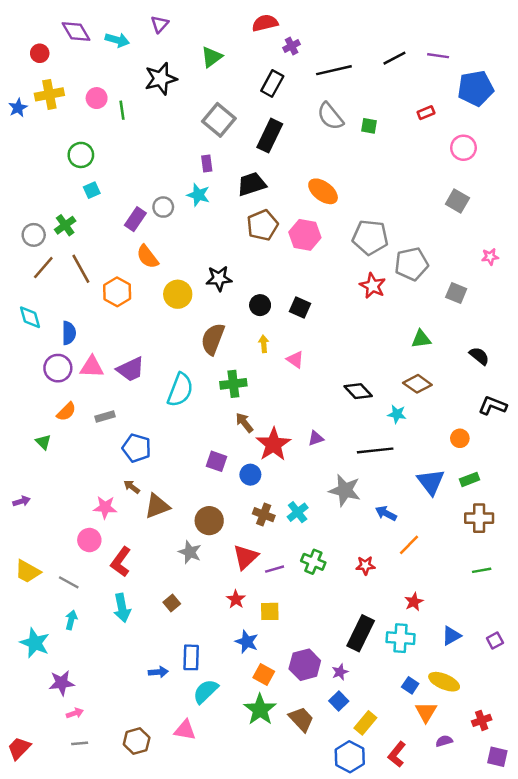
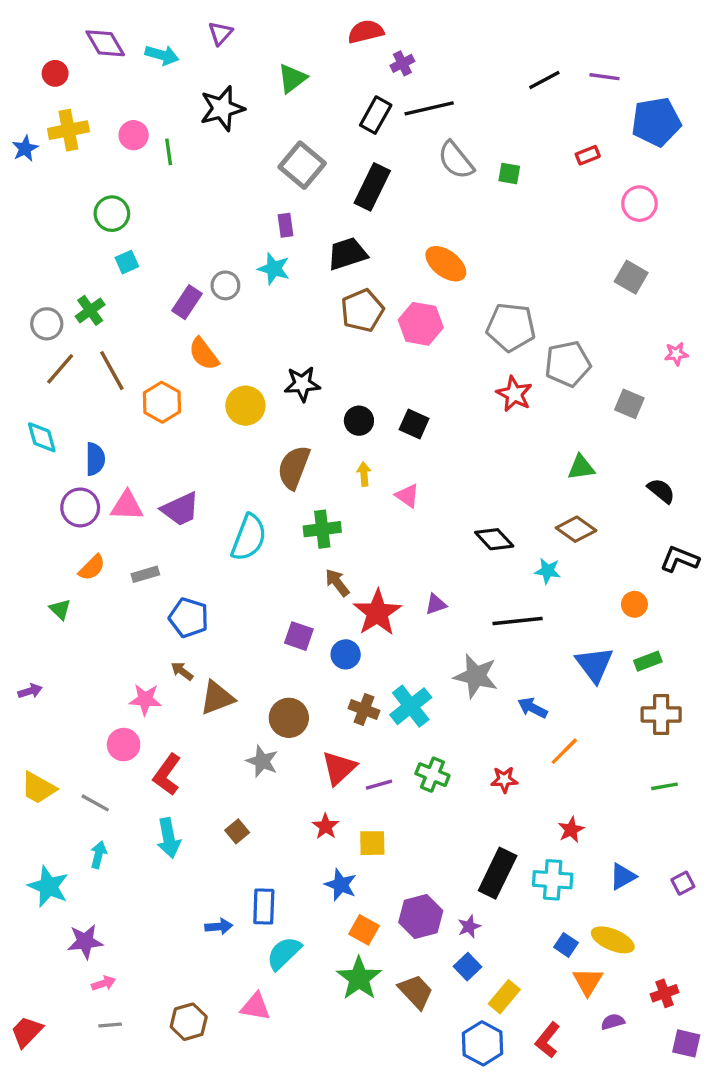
black line: (334, 70) -> (429, 108), moved
cyan cross: (298, 512) -> (411, 706), size x1.4

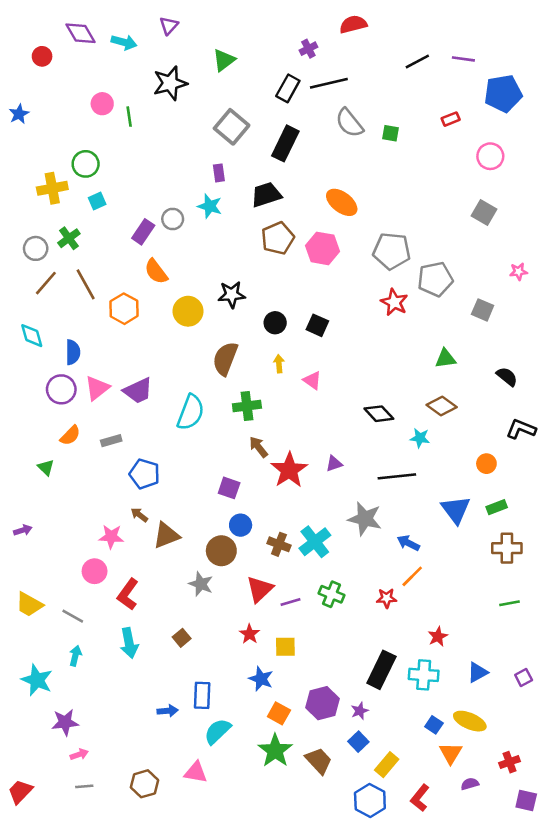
red semicircle: (366, 32) -> (353, 24), moved
yellow cross: (68, 130) -> (52, 188), moved
pink triangle: (127, 506) -> (97, 388), turned -40
blue circle: (346, 654) -> (241, 525), moved
orange line: (564, 751) -> (412, 576), moved

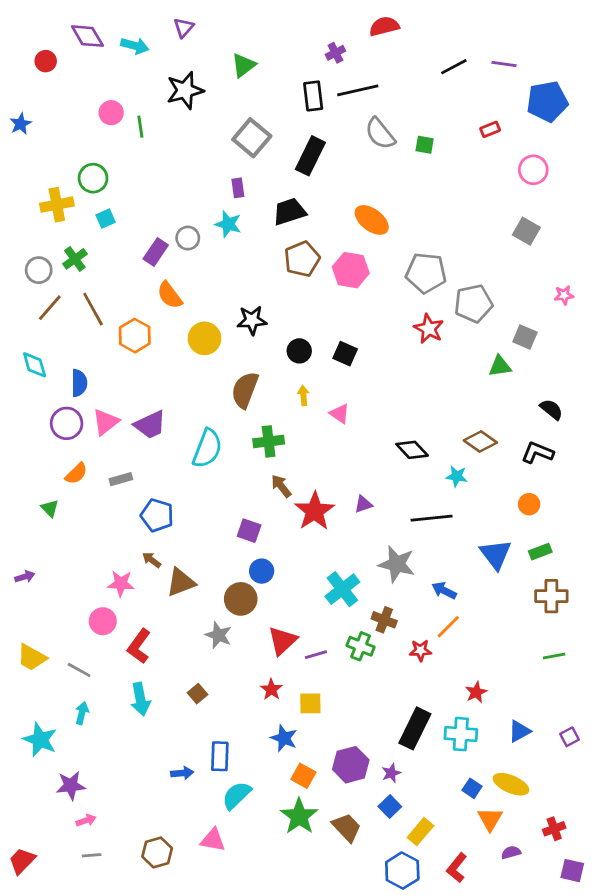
black rectangle: (288, 88) -> (313, 96), turned -36
green triangle: (445, 359) -> (500, 366), moved
black L-shape: (521, 429) -> (537, 453), moved
brown cross: (279, 544) -> (384, 620), moved

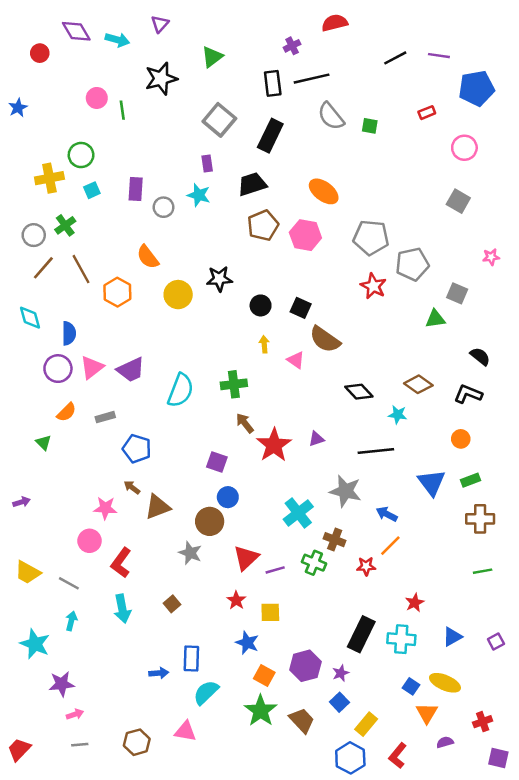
purple rectangle: (156, 252) -> (136, 189), moved, turned -30
brown semicircle: (245, 390) -> (325, 339), moved, turned -76

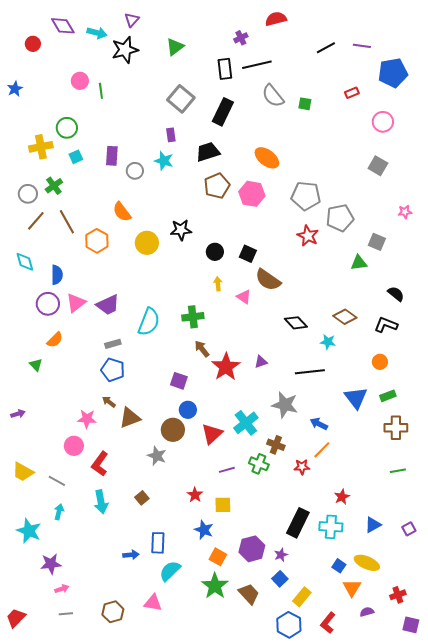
black star: (161, 79) -> (125, 50), moved
gray rectangle: (105, 417) -> (113, 344), moved
red triangle: (246, 558) -> (212, 434), moved

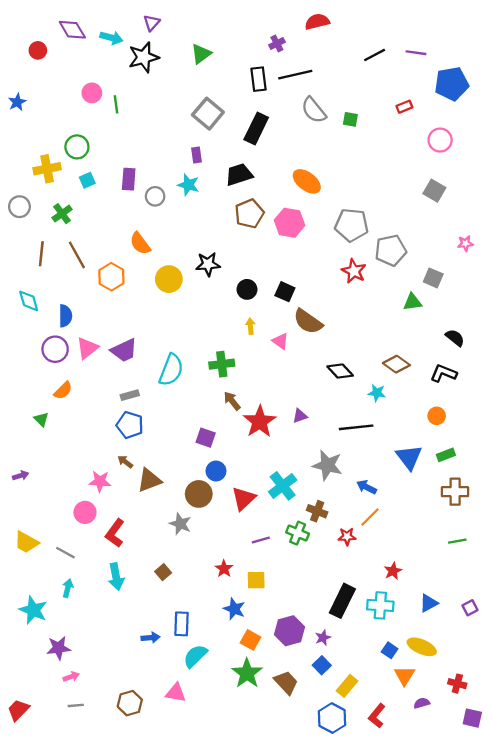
gray circle: (28, 194) -> (19, 207), moved
brown line: (36, 221) -> (41, 254), turned -35
red cross: (398, 595) -> (457, 684), turned 35

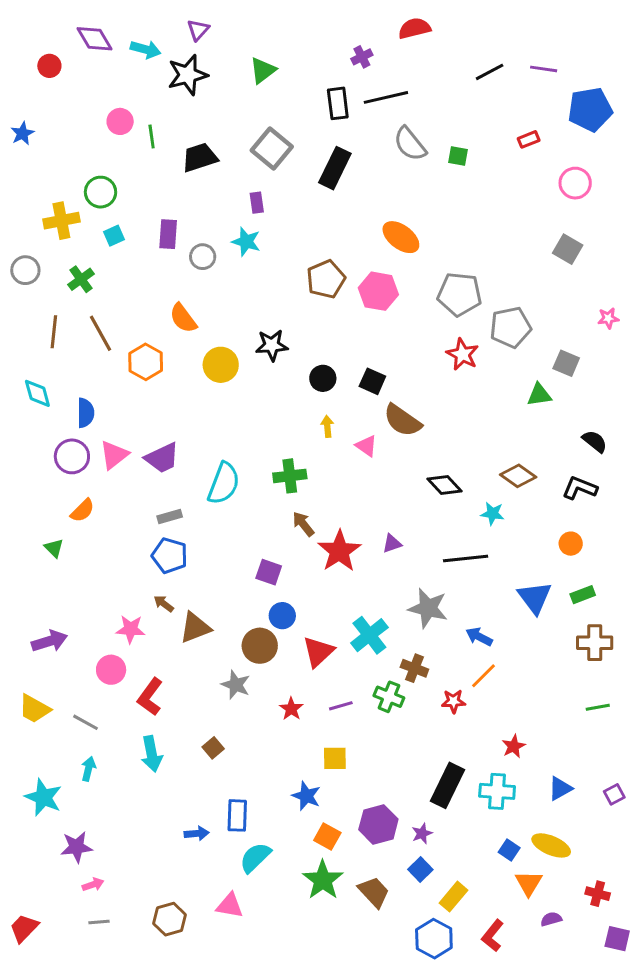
black trapezoid: (239, 174) -> (200, 158), moved
purple arrow: (21, 476) -> (49, 641), moved, size x1.6
red star: (224, 569) -> (291, 709), moved

